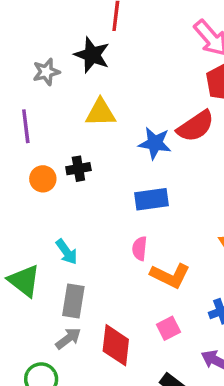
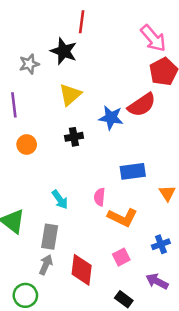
yellow triangle: (101, 113) -> (70, 95), turned -40
black cross: (78, 169) -> (74, 137), moved
blue rectangle: (151, 199) -> (133, 171), moved
cyan arrow: (67, 252) -> (60, 199), moved
gray arrow: (68, 338) -> (46, 265), turned -30

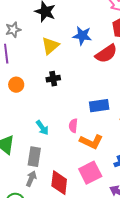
gray star: (29, 64) -> (13, 30), moved
blue star: (111, 118) -> (82, 36), moved
pink square: (121, 257) -> (90, 173), size x1.6

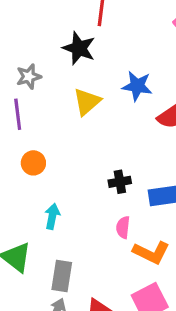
black cross: (53, 79) -> (120, 182), moved
cyan arrow: (42, 128) -> (52, 216), moved, turned -133

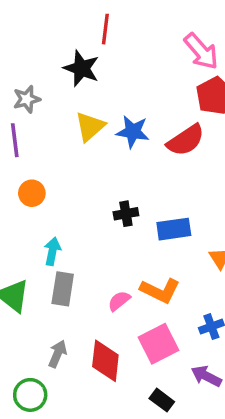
blue star: (137, 86) -> (133, 132), moved
pink semicircle: (123, 227) -> (119, 301), moved, turned 45
gray rectangle: (62, 276) -> (63, 289), moved

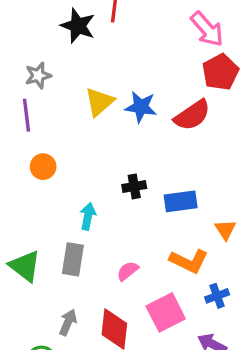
black star: (81, 68) -> (78, 26), moved
cyan arrow: (52, 251) -> (88, 216), moved
orange L-shape: (160, 291) -> (189, 261), moved

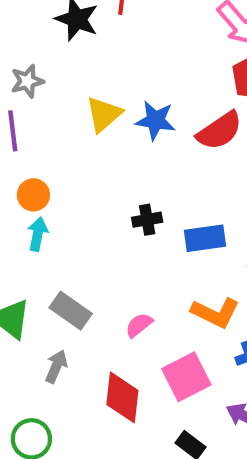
cyan arrow: (88, 216) -> (38, 234), moved
gray rectangle: (73, 259) -> (71, 311), turned -64
gray arrow: (68, 322) -> (56, 366), moved

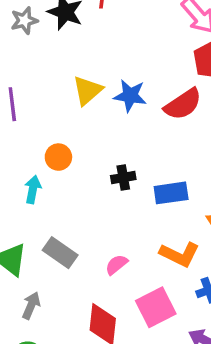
gray star: (27, 81) -> (24, 21), moved
orange circle: (33, 195) -> (58, 157), moved
gray arrow: (56, 366) -> (31, 306), moved

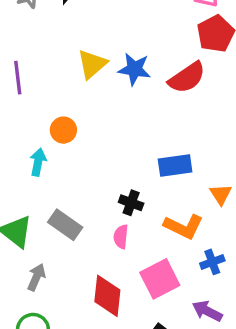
black cross: (123, 178) -> (131, 203), moved, turned 30
pink semicircle: (116, 265) -> (121, 237), turned -45

